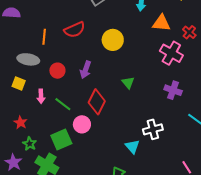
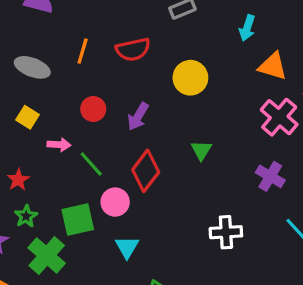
gray ellipse: (28, 59) -> (32, 67), moved
pink arrow: (41, 96) -> (59, 145), turned -96
cyan triangle: (132, 146) -> (127, 247), moved

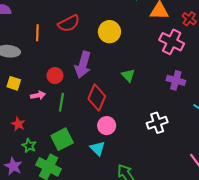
red circle: (93, 109) -> (55, 76), moved
purple arrow: (138, 117) -> (83, 65), size x1.4
green line: (91, 164) -> (61, 102), turned 66
pink circle: (115, 202) -> (107, 126), moved

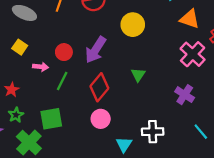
cyan triangle: (98, 148) -> (124, 144), moved

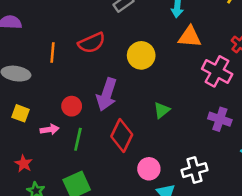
orange triangle: (190, 19) -> (190, 37), moved
green triangle: (138, 75) -> (162, 110), turned 32
pink circle: (101, 119) -> (149, 169), moved

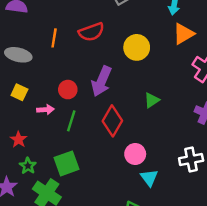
orange triangle: (190, 37) -> (183, 34), turned -40
white cross: (194, 170) -> (191, 160), moved

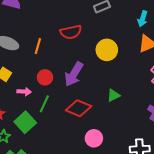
orange line: (54, 38) -> (38, 46), moved
red diamond: (112, 121) -> (79, 108), turned 75
green square: (66, 163) -> (25, 122), moved, turned -30

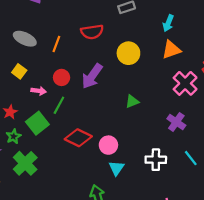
red diamond: (79, 108) -> (78, 138), moved

